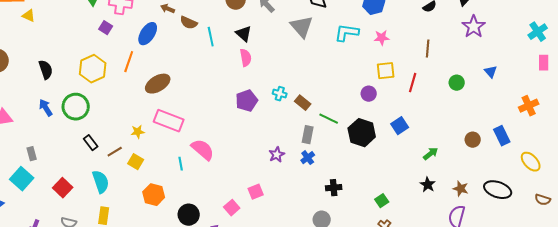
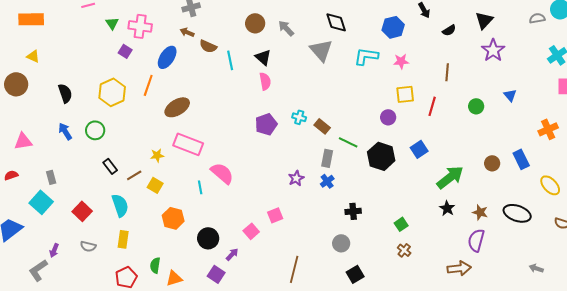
yellow triangle: (29, 16) -> (33, 56), moved
green circle: (76, 107) -> (95, 130), size x0.7
green arrow: (431, 154) -> (450, 177), size x1.8

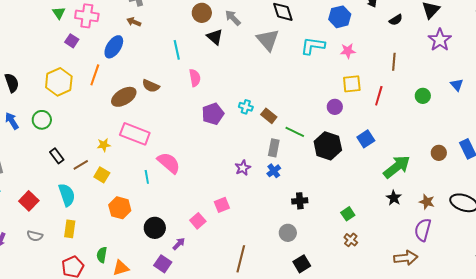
brown semicircle: (208, 46) -> (151, 86), moved
black triangle: (263, 57) -> (215, 37), moved
pink semicircle: (265, 81) -> (195, 78), moved

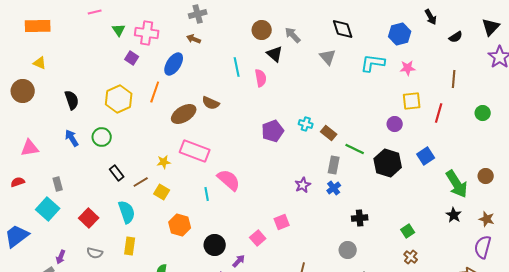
gray triangle: (268, 40) -> (328, 57), size x0.7
pink semicircle: (195, 78) -> (261, 78), moved
brown circle: (439, 153) -> (486, 176), moved
green arrow: (397, 167) -> (457, 184), turned 96

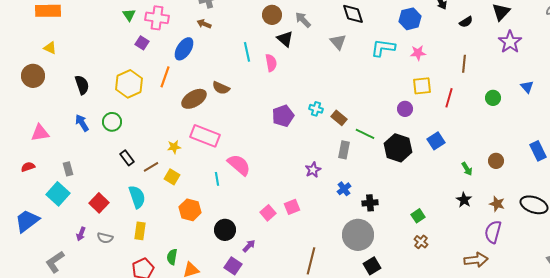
green arrow: (457, 184) -> (467, 169), size x0.5
blue cross: (334, 188) -> (344, 189), moved
pink square: (258, 238) -> (268, 213), moved
gray circle: (348, 250) -> (358, 235), size x1.8
purple arrow: (61, 257) -> (81, 234), moved

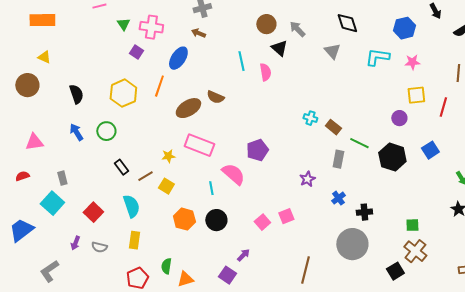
purple pentagon: (283, 116) -> (257, 150), moved
green square: (418, 216) -> (412, 225), turned 32
black circle: (225, 230) -> (216, 220), moved
brown cross: (421, 242) -> (415, 251), size x1.6
black square: (372, 266) -> (395, 271), moved

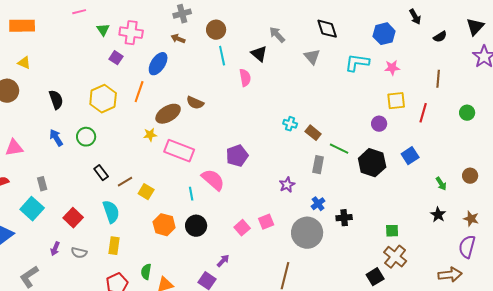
brown circle: (266, 24) -> (216, 30), moved
cyan line: (241, 61) -> (222, 56), moved
yellow star: (168, 156) -> (150, 135), moved
gray circle: (352, 244) -> (307, 233), moved

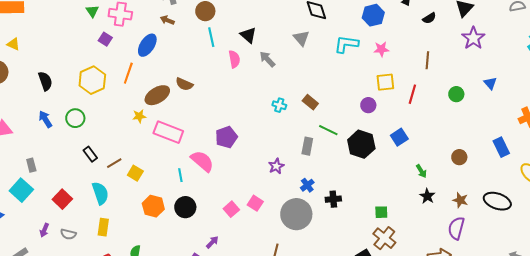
gray arrow: (277, 35) -> (267, 59), moved
brown rectangle: (313, 133) -> (310, 102), moved
green arrow: (441, 184) -> (421, 171), moved
pink square: (266, 222) -> (255, 203), turned -35

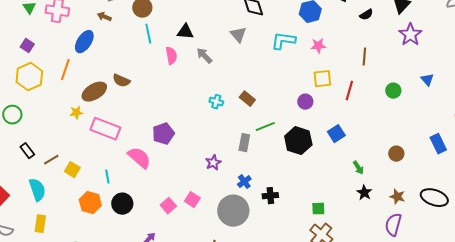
black triangle: (248, 35) -> (185, 32), turned -36
purple square: (105, 39) -> (27, 46), moved
green line: (328, 130) -> (265, 127), turned -48
cyan line: (180, 175) -> (107, 177), moved

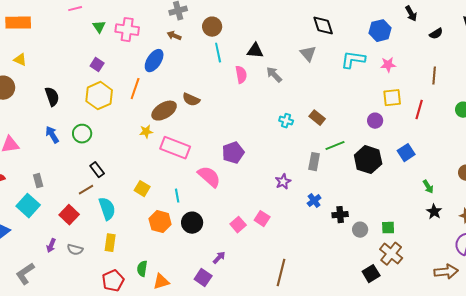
brown line: (51, 160) -> (86, 190), moved
gray circle: (233, 211) -> (360, 230), moved, size x0.5

